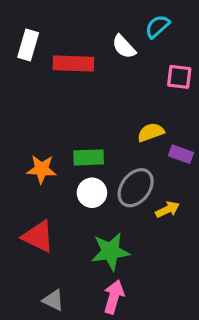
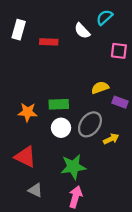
red rectangle: (73, 63) -> (49, 42), size x0.7
gray triangle: (53, 300) -> (35, 190), moved

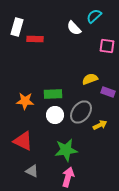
red rectangle: (49, 42) -> (35, 39), moved

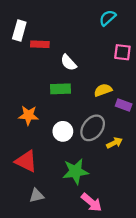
white semicircle: (74, 28) -> (69, 63), moved
green rectangle: (53, 94) -> (61, 89), moved
gray triangle: (32, 171) -> (36, 196), turned -40
pink arrow: (68, 177) -> (91, 202), moved, turned 114

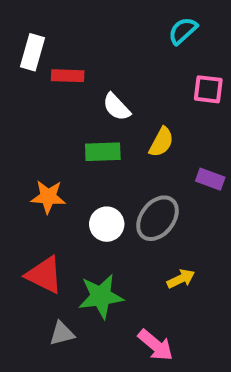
yellow semicircle: (103, 90) -> (161, 142), moved, turned 138
yellow arrow: (114, 143) -> (181, 279), moved
green star: (75, 171) -> (101, 296), moved

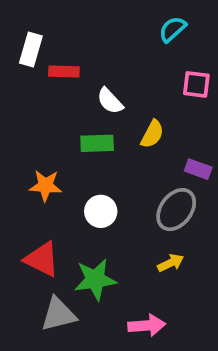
gray ellipse: (157, 218) -> (176, 210), moved
gray triangle: (62, 333) -> (58, 314), size x1.5
pink arrow: (156, 345) -> (147, 325), turned -45

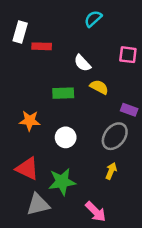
cyan semicircle: (172, 29) -> (93, 19), moved
white semicircle: (110, 101) -> (82, 63), moved
yellow semicircle: (152, 134) -> (99, 87), turned -90
yellow arrow: (171, 263) -> (111, 171), turned -42
pink arrow: (147, 325) -> (96, 212), turned 50

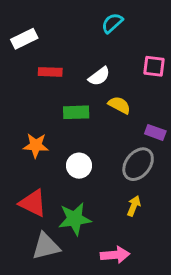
white rectangle: (20, 32) -> (24, 39), turned 48
red rectangle: (42, 46) -> (50, 72), moved
white semicircle: (82, 63) -> (99, 76), turned -84
pink arrow: (96, 212) -> (115, 255), turned -50

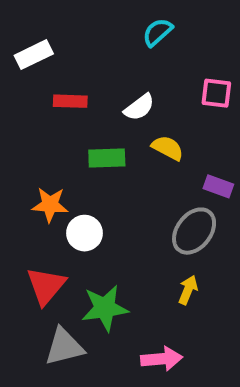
white circle: (79, 166) -> (84, 233), moved
red triangle: (33, 203) -> (46, 286), turned 44

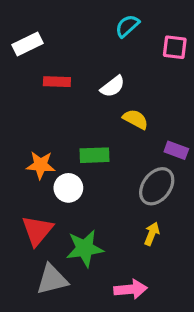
pink square: (216, 93) -> (175, 47), moved
green rectangle: (107, 158) -> (95, 155), moved

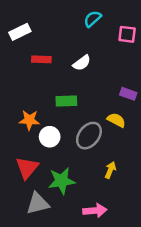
yellow semicircle: (135, 119) -> (116, 120), moved
purple rectangle: (176, 150) -> (128, 94), moved
green rectangle: (95, 155) -> (66, 101), moved
gray ellipse: (157, 186) -> (89, 136), moved

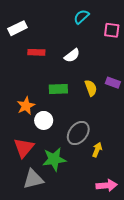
orange star: (29, 120) -> (26, 106), turned -30
yellow semicircle: (116, 120) -> (91, 88), moved, turned 42
gray ellipse: (89, 136) -> (78, 133), moved
pink arrow: (95, 211) -> (107, 185), moved

